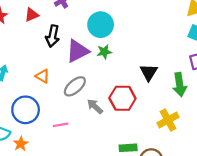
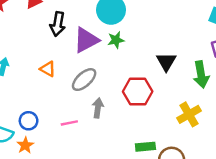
gray arrow: (95, 106) -> (98, 108), moved, turned 56
blue circle: (26, 110) -> (29, 121), moved, size x0.6

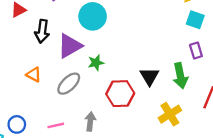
green star: (116, 40) -> (96, 63), moved
black triangle: (166, 62) -> (150, 76), moved
gray arrow: (98, 108) -> (90, 121), moved

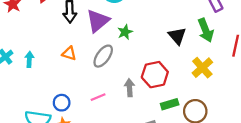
red hexagon: (120, 94) -> (155, 75), moved

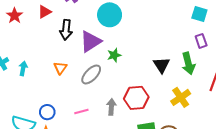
orange triangle: (69, 53) -> (60, 68), turned 40

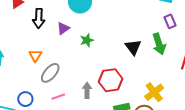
purple triangle: (91, 41) -> (63, 28), size x0.6
gray ellipse: (91, 74) -> (50, 73), moved
yellow cross: (181, 97) -> (154, 92), moved

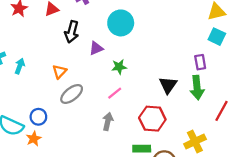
purple rectangle: (170, 21) -> (200, 62), moved
red hexagon: (111, 80) -> (152, 119), moved
yellow cross: (154, 92) -> (195, 142), moved
pink line: (58, 97) -> (115, 93), moved, turned -32

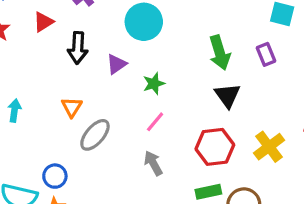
green arrow: (197, 88) -> (220, 53), moved
gray arrow: (108, 121) -> (153, 163), turned -30
yellow cross: (195, 142) -> (269, 147), moved

